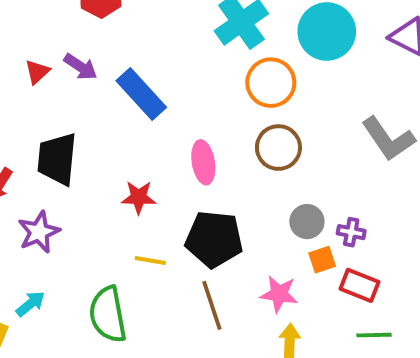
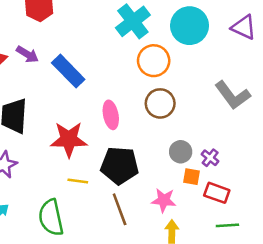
red star: (139, 197) -> (69, 139), size x1.6
purple cross: (351, 232) -> (210, 158), turned 30
orange square: (322, 260) -> (191, 177), turned 30

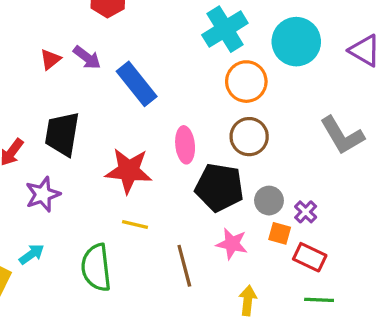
black pentagon: (120, 165) -> (219, 187), moved
pink star: (164, 200) -> (232, 244), moved

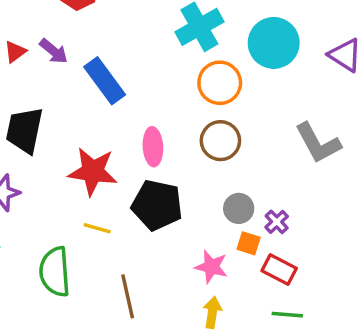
black pentagon: (219, 187) -> (157, 205), moved
pink star: (232, 244) -> (211, 267), moved
brown line: (184, 266) -> (128, 296), moved

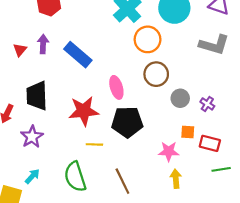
purple arrow: (54, 51) -> (43, 44), turned -114
gray L-shape: (318, 143) -> (214, 45), moved, turned -32
gray circle: (239, 208) -> (180, 98), moved
purple cross: (277, 222) -> (207, 104), moved

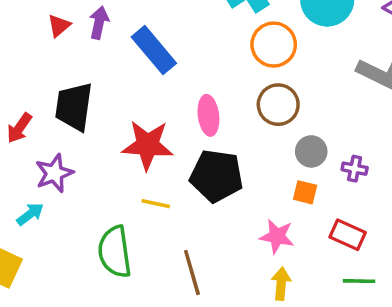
purple cross: (207, 104) -> (355, 169), turned -32
orange square: (188, 132) -> (305, 192), moved
cyan arrow: (32, 176) -> (30, 214), moved

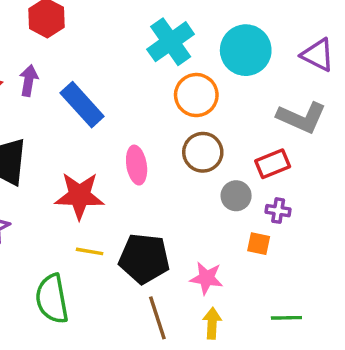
black pentagon: (217, 176) -> (144, 258), moved
orange square: (305, 192) -> (259, 244), moved
red rectangle: (348, 235) -> (273, 164), moved, turned -44
brown line: (192, 273) -> (157, 318), moved

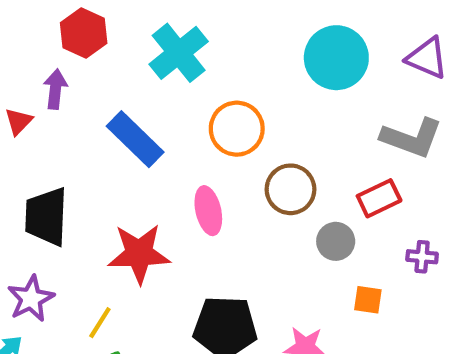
cyan cross: (171, 42) -> (179, 53), moved
purple arrow: (29, 80) -> (55, 89), moved
orange circle: (196, 95) -> (237, 129), moved
purple cross: (278, 211) -> (422, 257), moved
yellow line: (90, 251) -> (100, 323), moved, turned -64

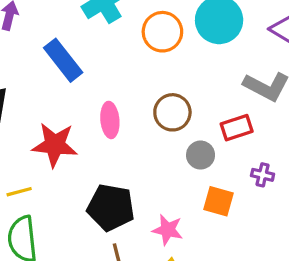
orange circle: (237, 129) -> (162, 32), moved
orange square: (368, 300) -> (218, 201), size x1.4
yellow line: (100, 323) -> (19, 192), turned 35

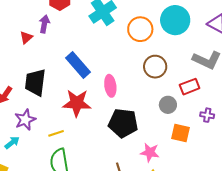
blue rectangle: (63, 60) -> (78, 65), moved
brown circle: (172, 112) -> (155, 67), moved
black pentagon: (111, 207) -> (123, 123), moved

